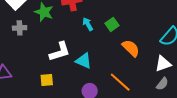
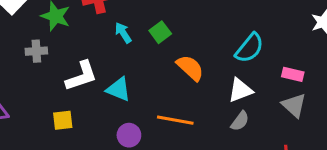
gray cross: (20, 28) -> (36, 51), moved
orange line: (120, 82) -> (175, 120), turned -30

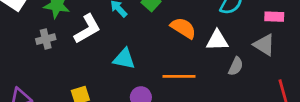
white L-shape: (81, 76) -> (87, 29), moved
white triangle: (240, 90) -> (217, 40), moved, turned 30
gray triangle: (294, 105) -> (264, 45), moved

